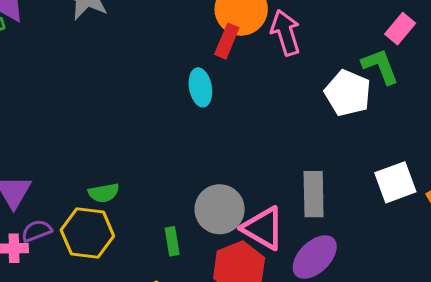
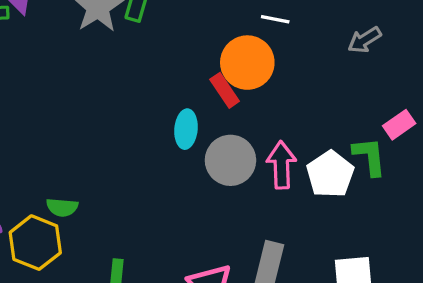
pink arrow: (286, 33) -> (281, 165), moved
red rectangle: (227, 41) -> (225, 90), turned -72
gray circle: (220, 209) -> (230, 160), moved

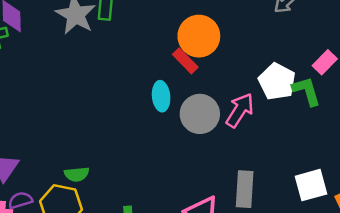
pink arrow: (281, 165) -> (240, 110), turned 45
white pentagon: (330, 174) -> (277, 82), moved

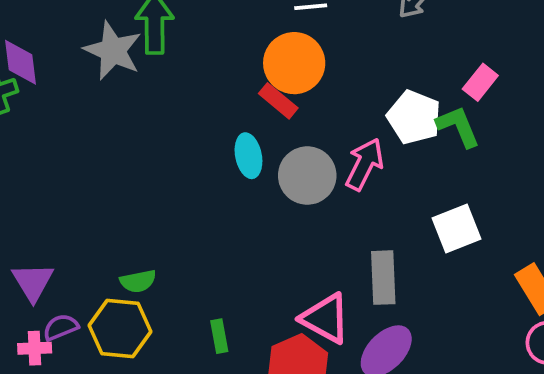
white square: (311, 185) -> (456, 228), moved

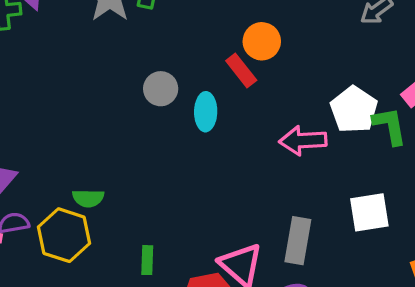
orange circle: (294, 63) -> (262, 41), size x0.7
pink arrow: (365, 164) -> (303, 141), turned -132
gray circle: (307, 176) -> (161, 89), moved, size x0.7

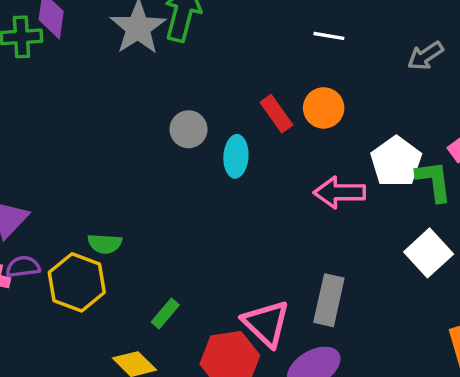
orange circle: (262, 41) -> (324, 108), moved
white square: (369, 212) -> (429, 253), moved, turned -36
green rectangle: (147, 260) -> (165, 314), turned 36

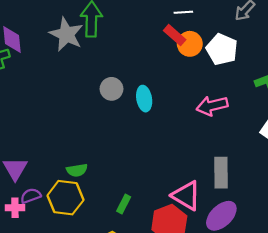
orange circle: (324, 108) -> (190, 44), moved
red rectangle: (276, 114) -> (175, 35), moved
white pentagon: (396, 162) -> (222, 49), moved

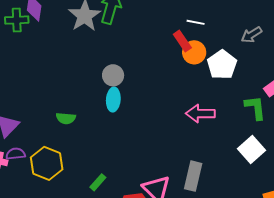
cyan ellipse: (144, 99) -> (113, 100), moved
green semicircle: (77, 170) -> (66, 118), moved

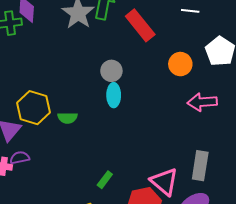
red rectangle: (182, 41) -> (140, 25), moved, size x1.5
orange circle: (194, 52) -> (180, 64), moved
yellow hexagon: (47, 163) -> (33, 108), moved

